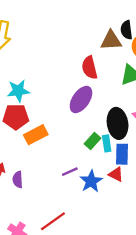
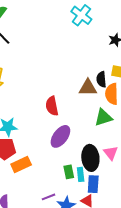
red semicircle: (89, 68) -> (52, 106), moved
green rectangle: (93, 141) -> (69, 172), turned -56

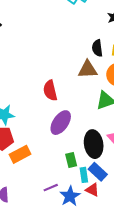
black semicircle: (101, 79) -> (97, 48), moved
cyan rectangle: (81, 174) -> (84, 175), moved
blue rectangle: (93, 184) -> (98, 172), turned -48

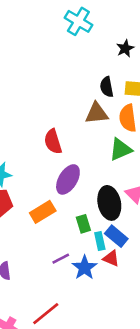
orange rectangle: (20, 154) -> (43, 212), moved

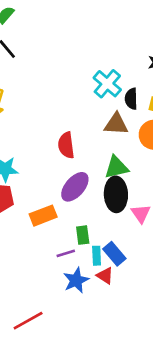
cyan cross: (78, 21) -> (107, 84), moved
green triangle: (121, 149) -> (116, 167), moved
black ellipse: (109, 203) -> (116, 194), moved
purple line: (61, 259) -> (66, 253), moved

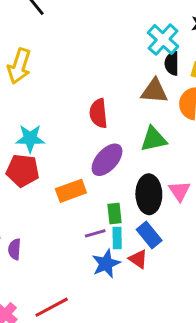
cyan cross: (107, 84) -> (163, 40), moved
black ellipse: (116, 194) -> (149, 194), moved
cyan rectangle: (97, 256) -> (117, 238), moved

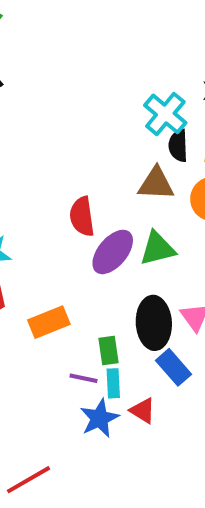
purple ellipse: (107, 160) -> (113, 252), moved
purple line: (95, 233) -> (83, 378), turned 30
blue rectangle: (149, 235) -> (173, 367), moved

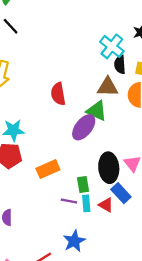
red semicircle: (82, 216) -> (58, 94), moved
green triangle: (157, 249) -> (97, 111), moved, turned 40
red triangle: (143, 411) -> (106, 205), moved
blue star: (100, 418) -> (74, 241), moved

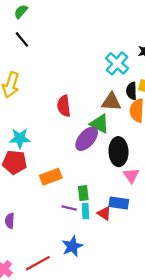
black semicircle: (120, 65) -> (131, 91), moved
black ellipse: (109, 168) -> (118, 152), moved
blue rectangle: (121, 193) -> (119, 203), turned -42

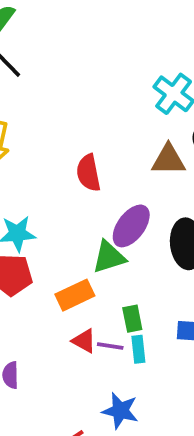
green triangle: (100, 124) -> (109, 257), moved, turned -40
red triangle: (104, 213) -> (84, 341), moved
blue star: (72, 246) -> (120, 411), turned -30

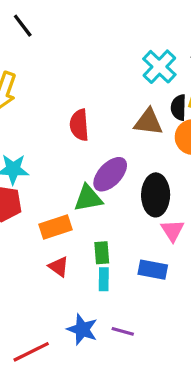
purple line: (110, 346) -> (123, 331), moved

